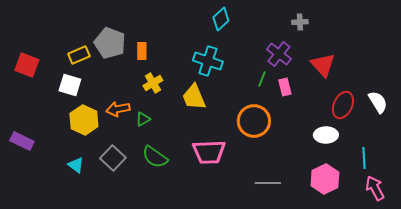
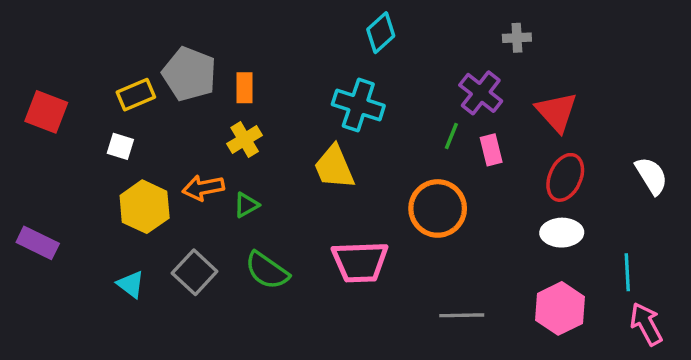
yellow cross: (153, 83) -> (245, 139), moved
white square: (70, 85) -> (120, 146), size x0.7
red ellipse: (343, 105) -> (565, 177), moved

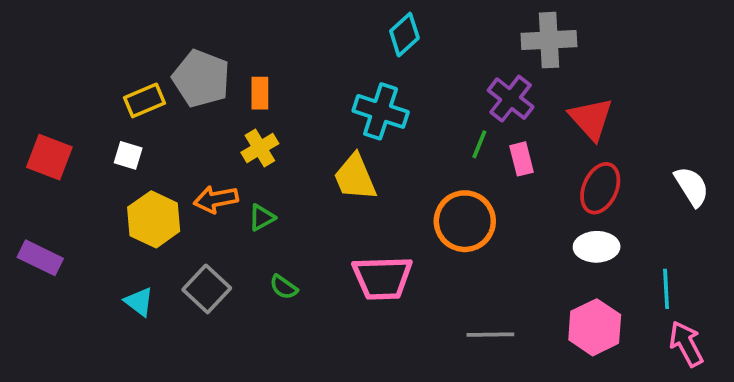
gray cross: (517, 38) -> (549, 40), size x1.8
red square: (46, 112) -> (49, 157), moved
green semicircle: (267, 271) -> (284, 287), size x0.6

